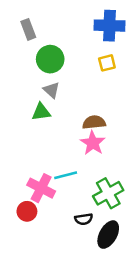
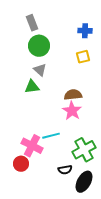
blue cross: (110, 26) -> (85, 31), moved, size x0.6
gray rectangle: (28, 29) -> (32, 23), moved
yellow square: (107, 63) -> (83, 57), moved

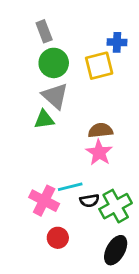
yellow square: (83, 57) -> (99, 66), moved, size x1.5
gray triangle: (40, 70) -> (55, 96), size x1.5
red circle: (21, 164) -> (58, 238), moved
black semicircle: (65, 170) -> (89, 201), moved

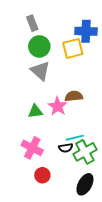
blue cross: (117, 42) -> (86, 31), size x1.5
green triangle: (44, 119) -> (35, 111), moved
pink star: (99, 152) -> (58, 106), moved
cyan line: (70, 187) -> (75, 138), moved

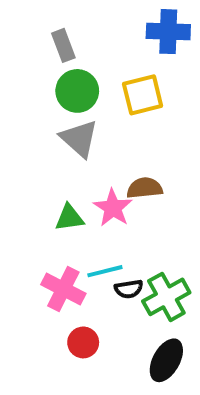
blue cross: (86, 31) -> (168, 32), moved
cyan line: (75, 138) -> (105, 271), moved

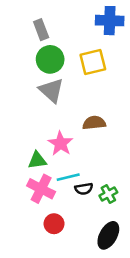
pink star: (113, 208) -> (60, 143), moved
green triangle: (69, 218) -> (37, 160), moved
green cross: (166, 297) -> (108, 194), size x0.6

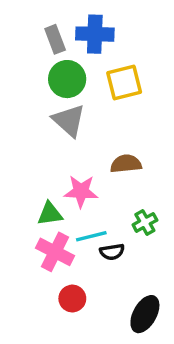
blue cross: (110, 21) -> (95, 34), moved
pink star: (60, 143) -> (81, 191), turned -30
green cross: (108, 194) -> (145, 222), moved

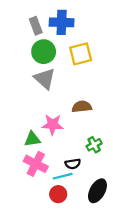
cyan line: (91, 236) -> (63, 176), moved
red circle: (72, 299) -> (58, 194), moved
black ellipse: (145, 314) -> (97, 191), moved

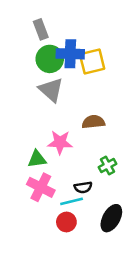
blue cross: (62, 22) -> (70, 54), moved

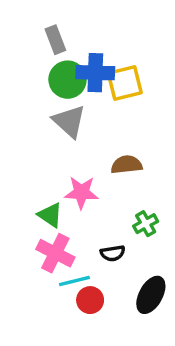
green triangle: (37, 159) -> (50, 215), turned 42
cyan line: (72, 201) -> (74, 281), moved

